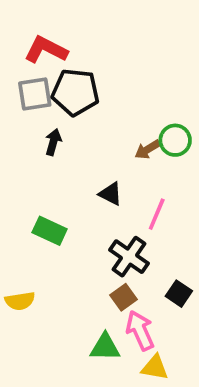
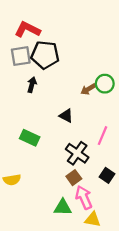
pink line: (157, 214) -> (103, 136), moved

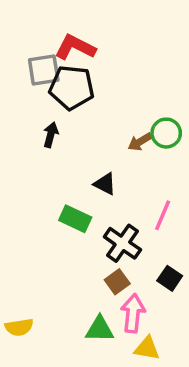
red L-shape: (27, 29) -> (75, 47), moved
gray square: (21, 56) -> (44, 70), moved
green rectangle: (30, 138) -> (75, 219), moved
yellow semicircle: (12, 180) -> (19, 327), moved
pink arrow: (84, 197) -> (133, 313), turned 30

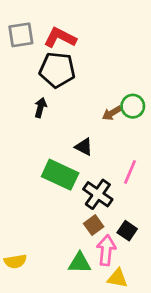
gray square: (44, 70) -> (21, 35), moved
green rectangle: (75, 219) -> (60, 175), size x1.4
black square: (170, 278) -> (127, 231), moved

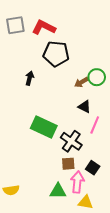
black pentagon: (57, 70) -> (56, 54), moved
black triangle: (84, 147) -> (84, 107), moved
brown square: (94, 225) -> (68, 164), turned 32

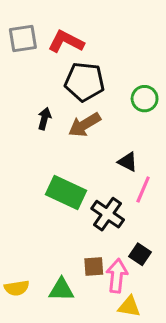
green circle: (97, 77) -> (145, 99), moved
brown arrow: (81, 82) -> (84, 125), moved, size x1.5
brown square: (68, 164) -> (94, 266), moved
green triangle: (58, 191) -> (61, 290), moved

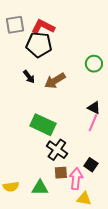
black pentagon: (84, 82) -> (39, 45), moved
black arrow: (44, 119) -> (29, 77), turned 128
black triangle: (128, 162) -> (94, 108), moved
black cross: (108, 214) -> (57, 150), moved

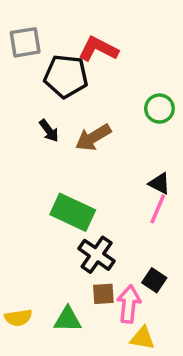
red L-shape: (43, 27) -> (98, 49), moved

